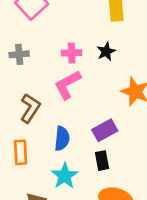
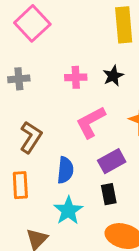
pink L-shape: (67, 85) -> (91, 122), moved

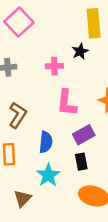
black star: (113, 76) -> (80, 51), moved
pink L-shape: (91, 122) -> (67, 103), turned -56

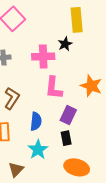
pink cross: (54, 66) -> (43, 57), size x1.5
purple rectangle: (84, 135) -> (68, 115), turned -36

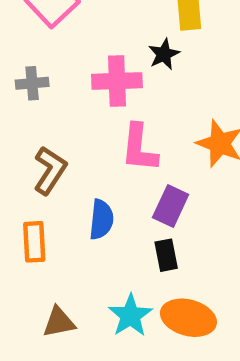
cyan star: (38, 150) -> (130, 316), moved
brown triangle: (16, 170) -> (59, 322), turned 35

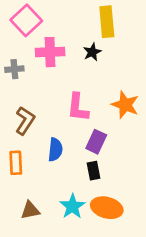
pink cross: (117, 81) -> (50, 52), moved

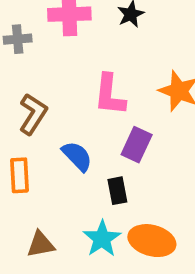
blue semicircle: (55, 150) -> (77, 156), turned -50
black rectangle: (94, 171) -> (117, 191), moved

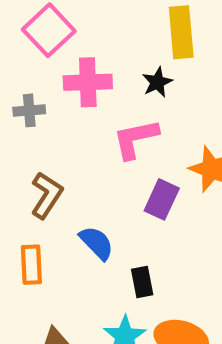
pink L-shape: (110, 95) -> (136, 139), moved, turned 72
purple rectangle: (137, 145) -> (162, 199), moved

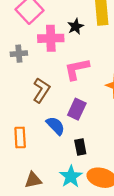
black star: (157, 82) -> (76, 26), moved
brown L-shape: (47, 195) -> (41, 90), moved
purple rectangle: (162, 199) -> (77, 109), moved

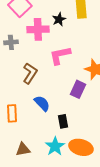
purple rectangle: (77, 109) -> (78, 89), moved

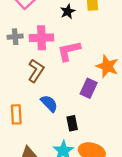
pink cross: (38, 29) -> (41, 38), moved

